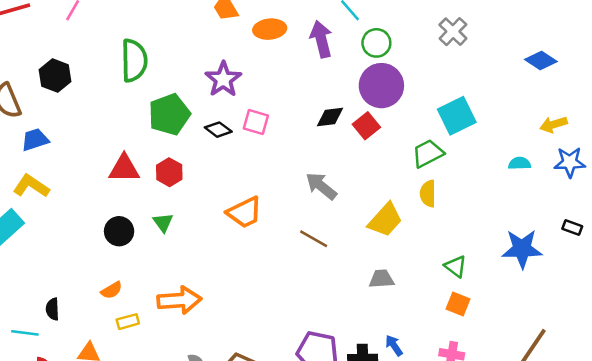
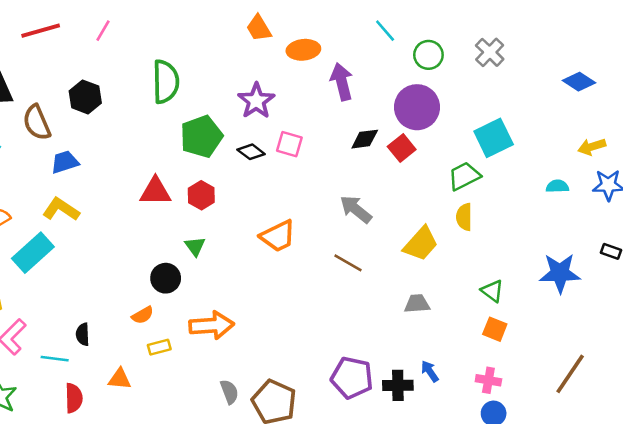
purple arrow: (321, 39) -> (342, 82), moved
green circle: (376, 43) -> (428, 55), moved
black circle: (119, 231) -> (166, 278), moved

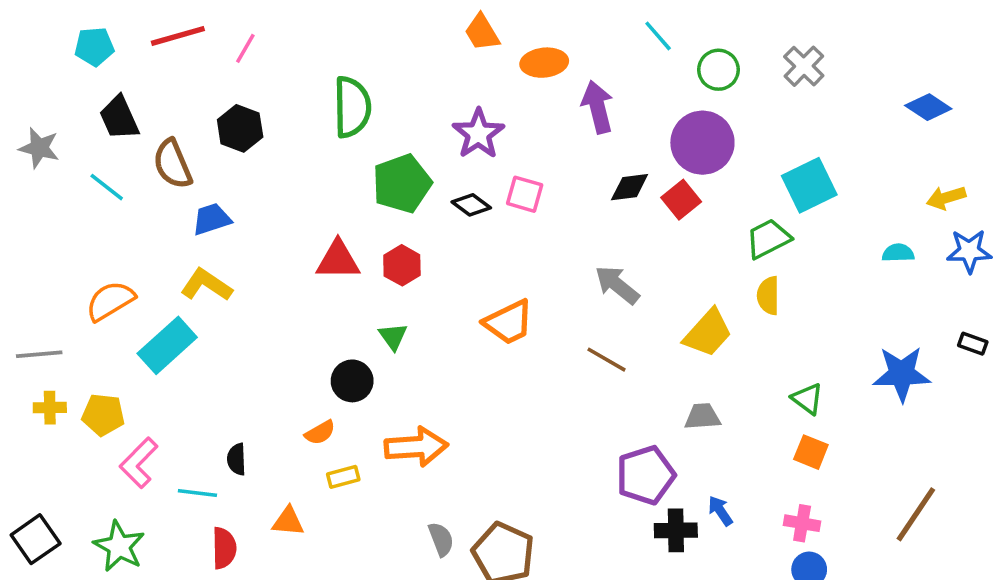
pink line: (103, 31) -> (245, 48), moved
purple pentagon: (352, 378) -> (646, 475), moved, turned -30

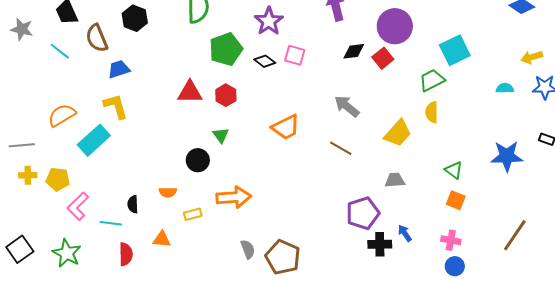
yellow L-shape: (206, 285) -> (116, 106), turned 40
orange semicircle: (320, 433) -> (168, 192), moved, turned 30

